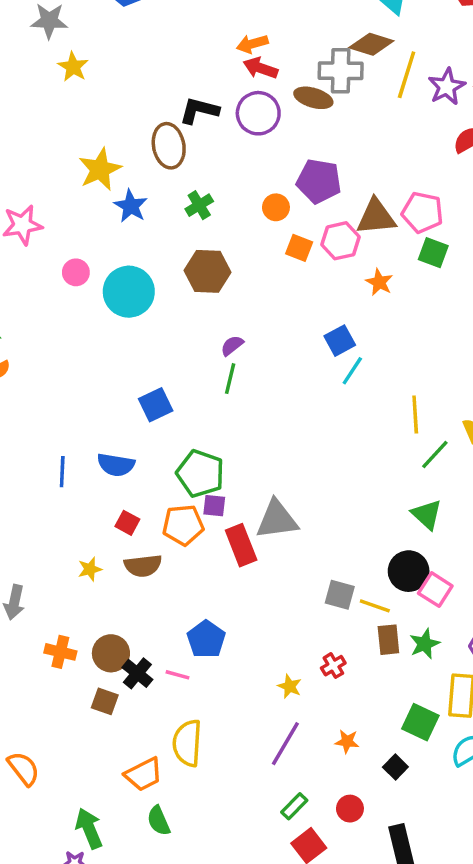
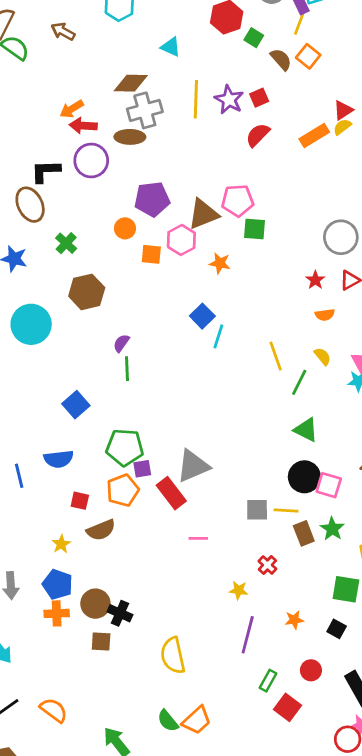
brown diamond: (371, 44) -> (131, 83), moved
blue pentagon: (206, 639) -> (57, 584), moved
pink line: (178, 675) -> (198, 538), moved
orange trapezoid: (144, 774) -> (197, 720), moved

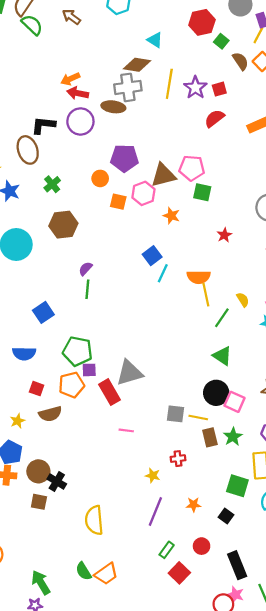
brown diamond: (131, 83) -> (137, 65), moved
red star: (315, 280) -> (224, 235), moved
orange semicircle: (325, 315) -> (199, 277), moved, size x1.5
red cross: (267, 565) -> (178, 459), turned 32

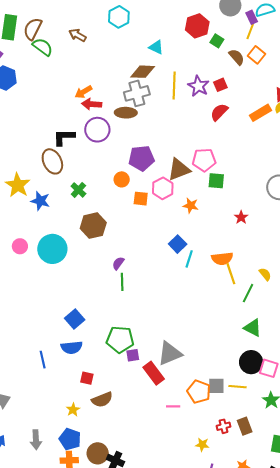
blue square: (43, 312) -> (75, 319), moved
orange pentagon: (71, 385) -> (199, 392), moved, turned -30
brown rectangle: (210, 437) -> (245, 426), moved

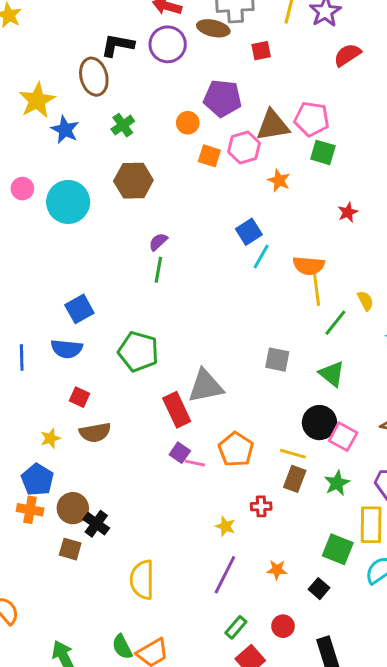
red square: (220, 85) -> (261, 51), moved
purple square: (133, 355) -> (180, 453), moved, turned 32
gray square: (216, 386) -> (277, 360), moved
brown rectangle: (245, 426) -> (295, 479), moved, turned 30

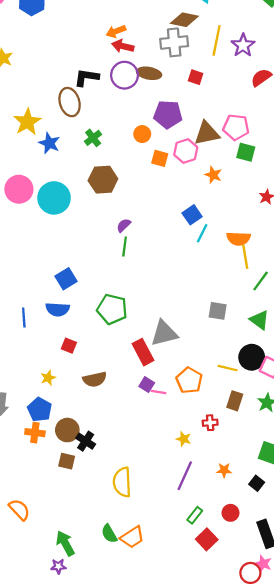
brown ellipse: (213, 28) -> (149, 73), moved
red square: (261, 51) -> (196, 77), turned 32
pink circle: (22, 189) -> (19, 189), size x1.6
brown semicircle: (95, 432) -> (95, 379), moved
yellow line: (293, 454) -> (228, 368), moved

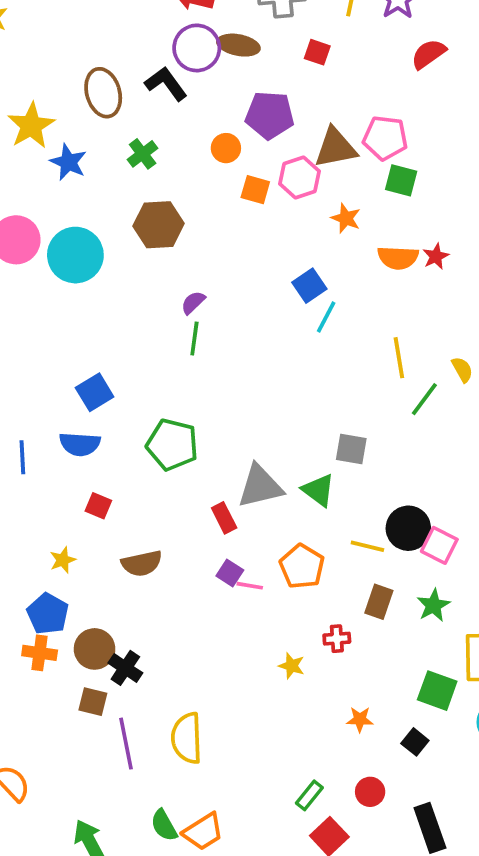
black L-shape: (87, 77) -> (166, 84), moved, turned 45
orange semicircle: (239, 239) -> (398, 258), moved
green triangle: (259, 320) -> (318, 490), moved
red rectangle: (143, 352) -> (224, 518), size x0.7
purple line: (185, 476) -> (126, 744), moved, turned -36

